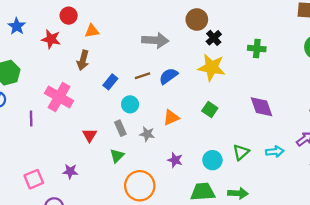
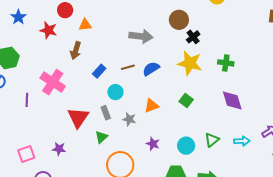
green cross: (257, 49) -> (226, 63), moved
red triangle: (90, 135) -> (78, 118), size x1.6

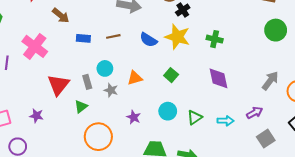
brown arrow: (76, 51) -> (61, 16), turned -72
blue semicircle: (151, 69) -> (148, 40), moved, turned -120
blue rectangle: (99, 71) -> (83, 38), turned 48
cyan circle: (115, 92) -> (105, 68), moved
cyan circle: (186, 146) -> (168, 111), moved

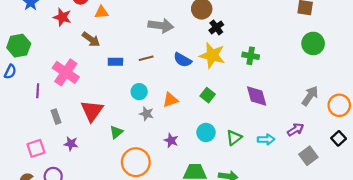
gray rectangle: (87, 82) -> (56, 117), moved

